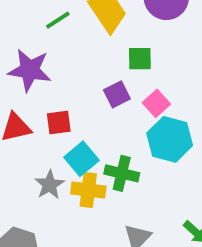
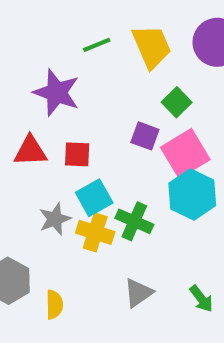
green square: (140, 59) -> (177, 102), turned 36
purple square: (117, 94) -> (145, 136), turned 36
pink square: (156, 103) -> (185, 153), size x1.6

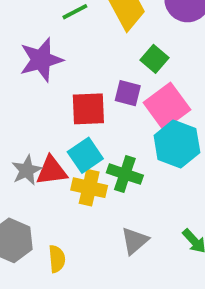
purple star: (57, 93) -> (41, 60), turned -30
red triangle: (30, 151) -> (52, 171), moved
red square: (77, 154) -> (88, 109), moved, size x1.4
gray star: (55, 219) -> (27, 170), moved

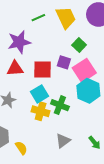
red triangle: (52, 171) -> (15, 69), moved
yellow semicircle: (57, 259) -> (21, 148), turned -32

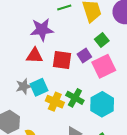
purple square: (64, 62) -> (84, 56), turned 32
cyan hexagon: (88, 91) -> (102, 104), moved
cyan square: (40, 94) -> (39, 87), moved

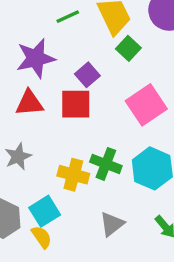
green square: (102, 40) -> (128, 48), moved
purple square: (84, 56) -> (87, 75), moved
cyan square: (39, 87) -> (45, 211), moved

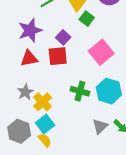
yellow cross: (73, 175) -> (43, 102), moved, turned 36
gray triangle: (112, 224) -> (100, 126), moved

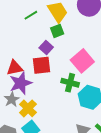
green square: (87, 19) -> (57, 31), moved, turned 32
purple star: (30, 30) -> (21, 83), moved
green cross: (80, 91) -> (70, 83), moved

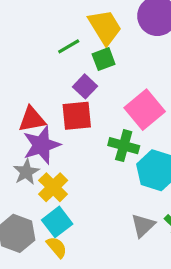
green line: (31, 15) -> (69, 46), moved

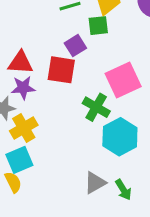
purple star: (42, 145) -> (23, 88), size x0.7

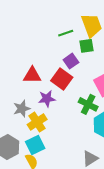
red square: (61, 70) -> (62, 79), turned 30
purple star: (23, 88) -> (47, 99), moved

